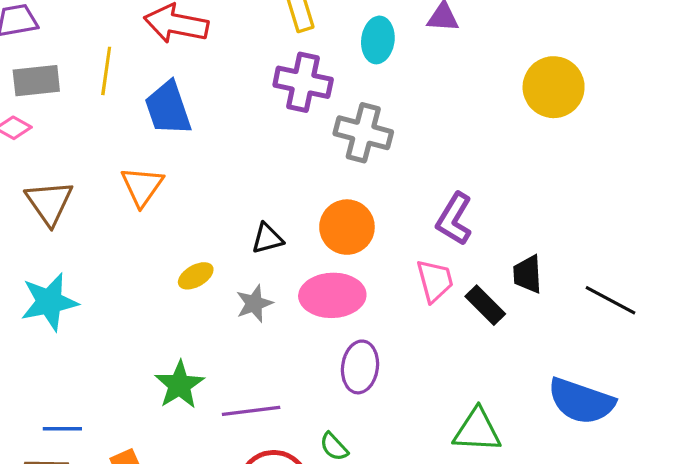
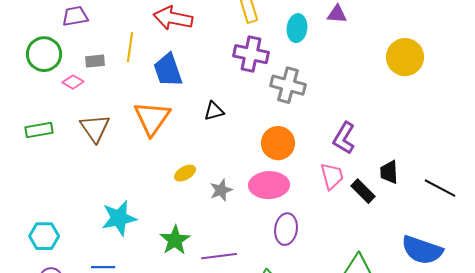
gray rectangle: (36, 81) -> (95, 61), moved, size x0.7
orange triangle: (142, 186) -> (152, 118), size x1.4
black triangle: (267, 238) -> (214, 111), moved
cyan star: (49, 302) -> (119, 218), moved

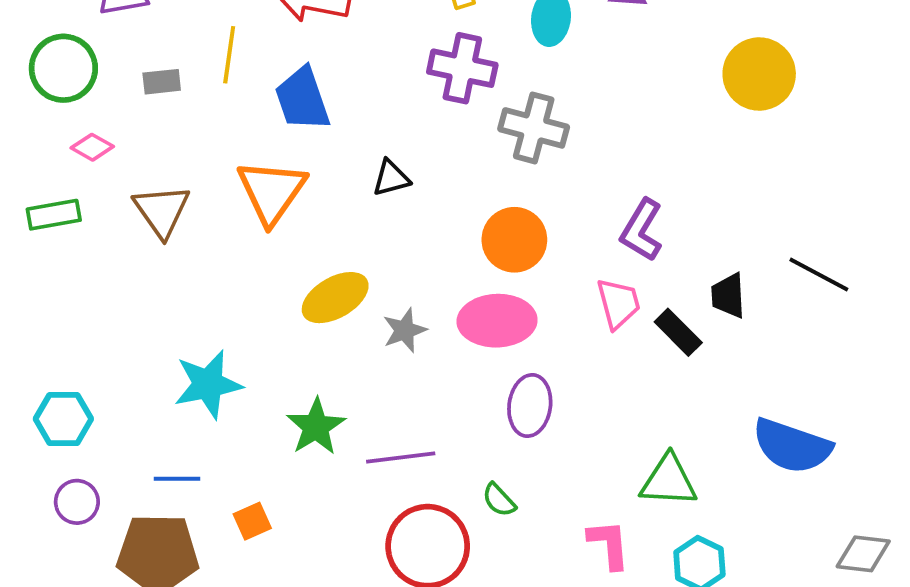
pink diamond: (73, 82) -> (92, 147), moved
yellow ellipse: (185, 173) -> (335, 298), size x1.6
black line: (440, 188) -> (819, 274), moved

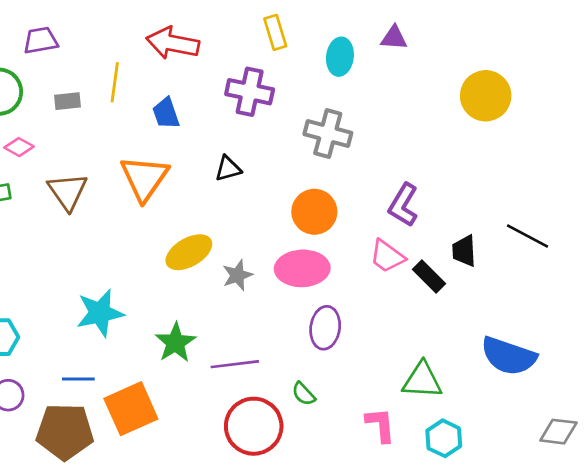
purple cross: (462, 68) -> (250, 92), moved
blue trapezoid: (302, 99) -> (166, 113), size x0.7
pink trapezoid: (618, 303) -> (387, 256), turned 141
orange square: (252, 521) -> (131, 409), size x2.0

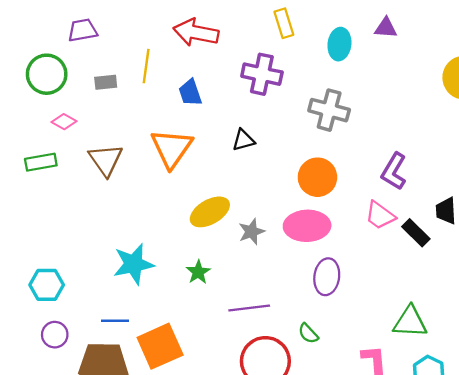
green star: (175, 343) -> (198, 272), moved, size x0.7

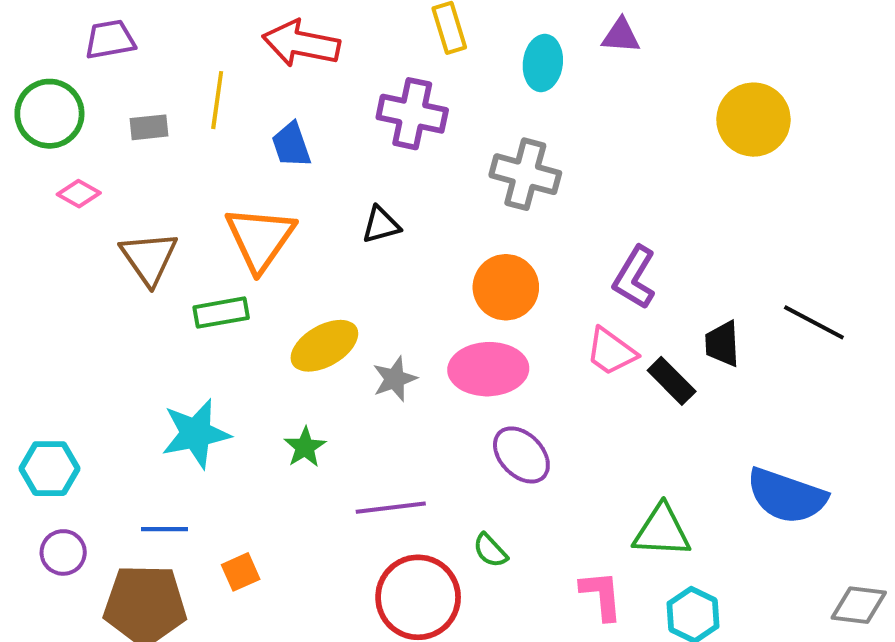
green rectangle: (41, 162) -> (221, 313), moved
purple ellipse: (327, 277) -> (521, 455), turned -52
orange square: (160, 346) -> (241, 572), size x0.5

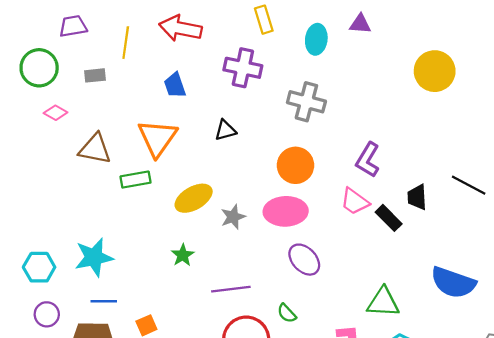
yellow line: (217, 100) -> (126, 43), moved
brown triangle: (149, 258) -> (95, 149), turned -44
cyan star: (196, 434) -> (94, 257), moved

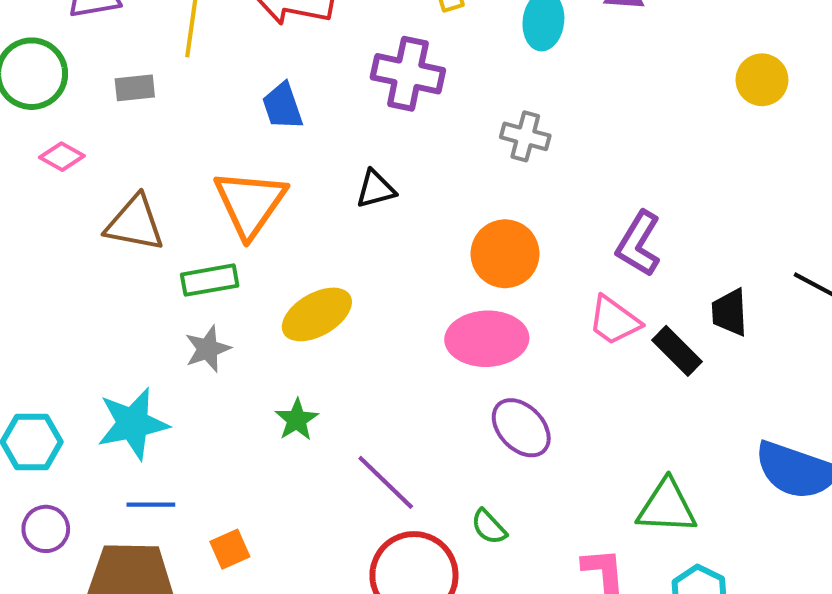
yellow circle: (435, 71) -> (762, 80), size x0.7
gray cross: (306, 102) -> (525, 136), size x0.7
gray star: (233, 217) -> (208, 349), moved
purple line: (231, 289) -> (386, 482), turned 51

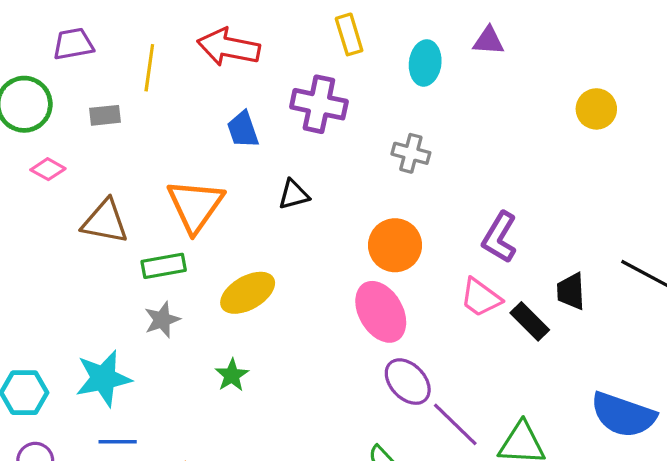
blue trapezoid: (282, 106) -> (243, 130), moved
pink ellipse: (487, 339) -> (381, 312), turned 62
purple line: (386, 482) -> (455, 424), moved

